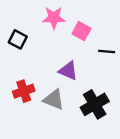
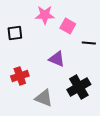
black square: (18, 39) -> (15, 33), turned -35
gray triangle: (54, 100) -> (44, 98), moved

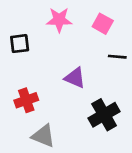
pink square: (68, 26) -> (103, 24), moved
gray triangle: (44, 98) -> (43, 136), moved

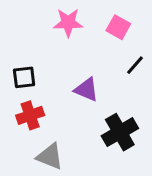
black square: (20, 44) -> (24, 77), moved
black line: (117, 57) -> (135, 65), turned -54

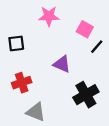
pink square: (118, 27) -> (85, 29), moved
black square: (24, 77) -> (16, 43), moved

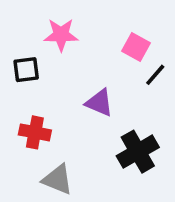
pink star: (49, 16) -> (61, 35), moved
red cross: (22, 83) -> (35, 132), turned 30

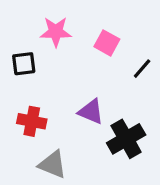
pink square: (136, 47) -> (107, 43), moved
purple triangle: (99, 103) -> (91, 112), moved

